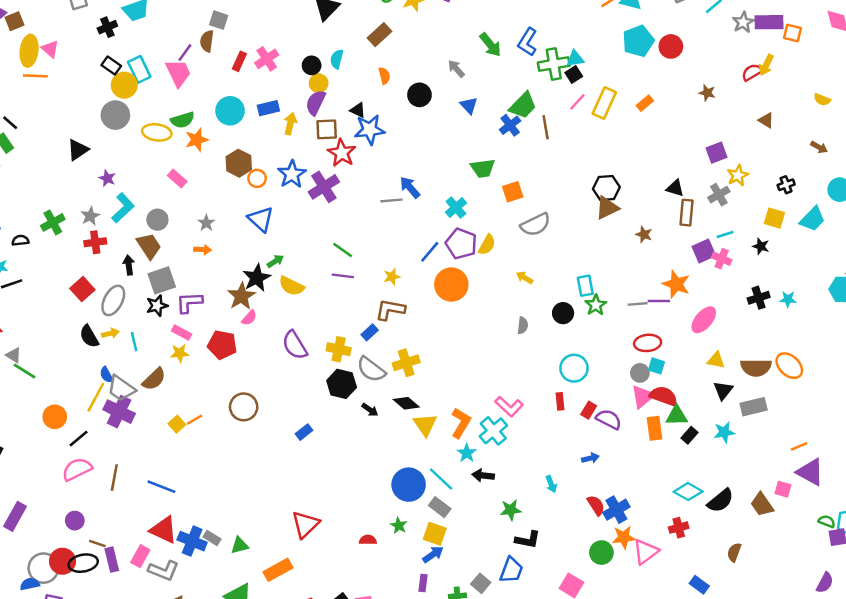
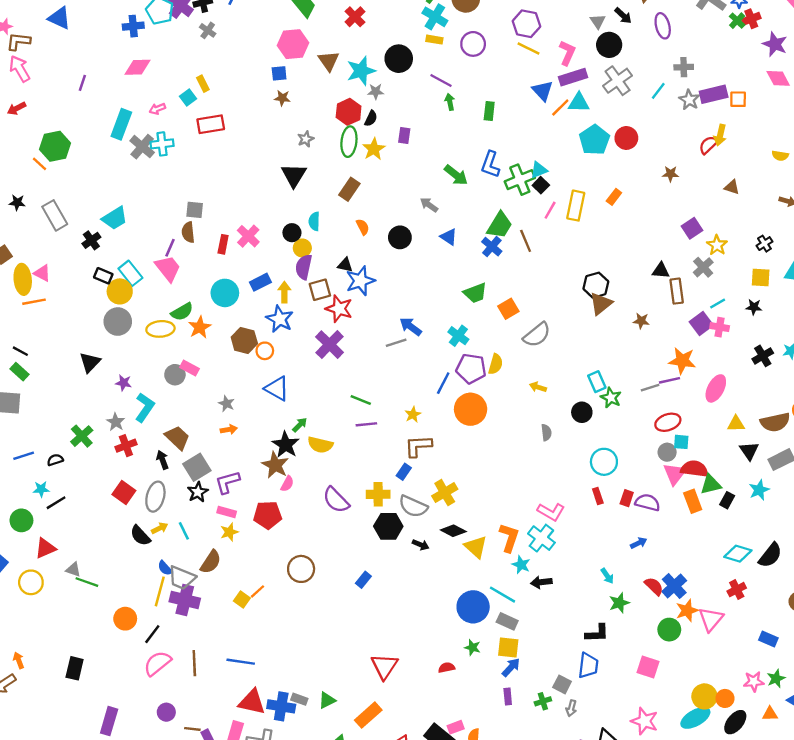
blue star: (292, 174) -> (280, 319), moved
gray circle: (157, 220) -> (175, 375), moved
green star: (511, 510) -> (619, 603), moved

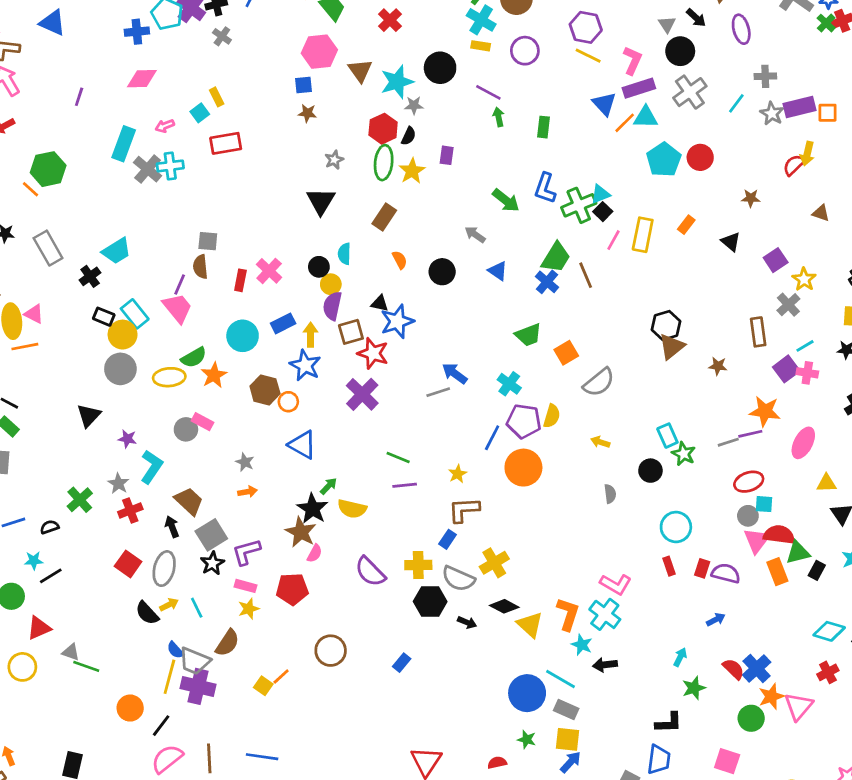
black triangle: (661, 271) -> (731, 242), moved, turned 36
cyan arrow: (607, 576) -> (680, 657), turned -119

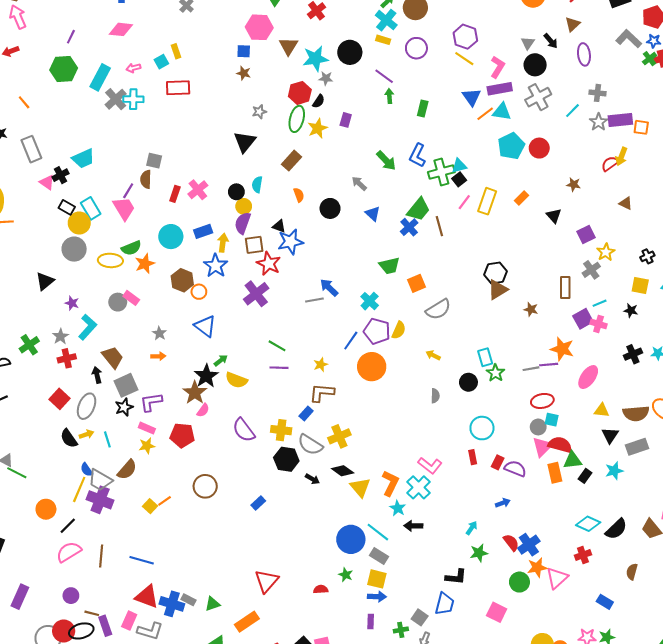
green hexagon: (48, 169) -> (64, 69), moved
pink triangle: (34, 314) -> (47, 182), moved
blue arrow: (571, 762) -> (377, 597), turned 42

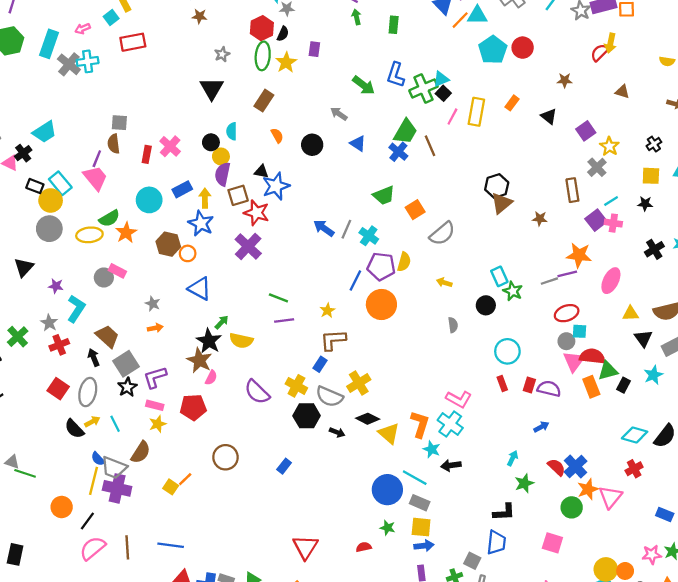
gray line: (314, 300) -> (346, 229), moved, turned -48
yellow cross: (281, 430) -> (296, 386), turned 30

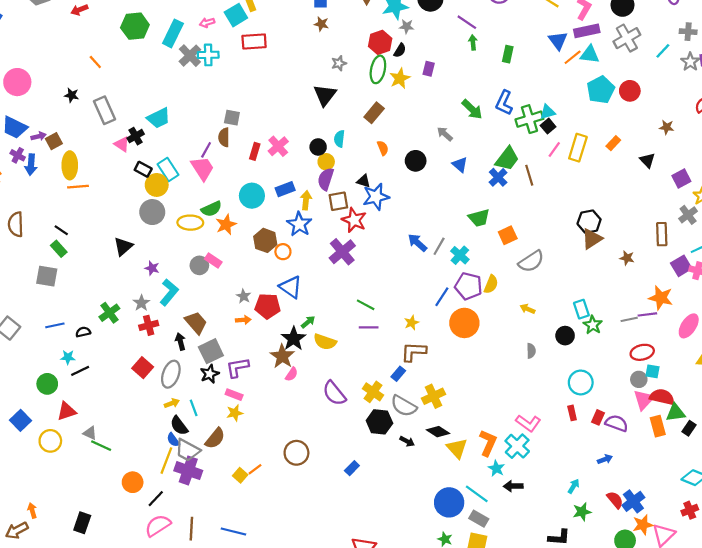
cyan square: (111, 17) -> (236, 15), size x1.5
red pentagon: (193, 407) -> (268, 306), moved
black semicircle: (74, 429) -> (179, 426), moved

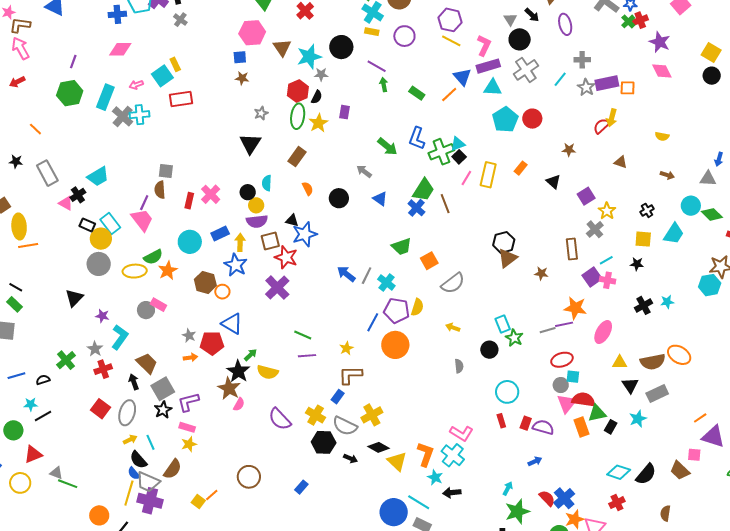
green rectangle: (508, 54) -> (417, 93), turned -63
orange line: (573, 57) -> (449, 94), moved
purple semicircle: (326, 179) -> (257, 221), turned -110
green star: (582, 512) -> (517, 512), size x1.4

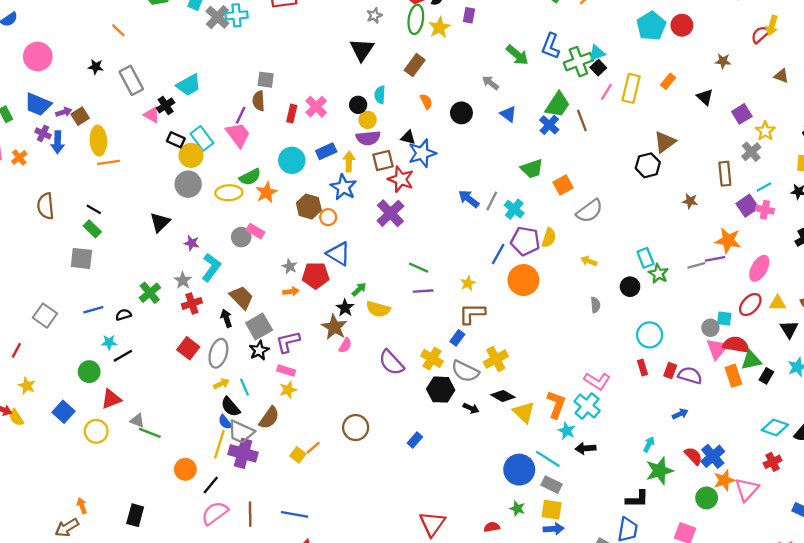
brown triangle: (507, 258) -> (665, 142), moved
red ellipse: (562, 360) -> (750, 305), moved, turned -30
black star: (238, 371) -> (345, 308), size x0.7

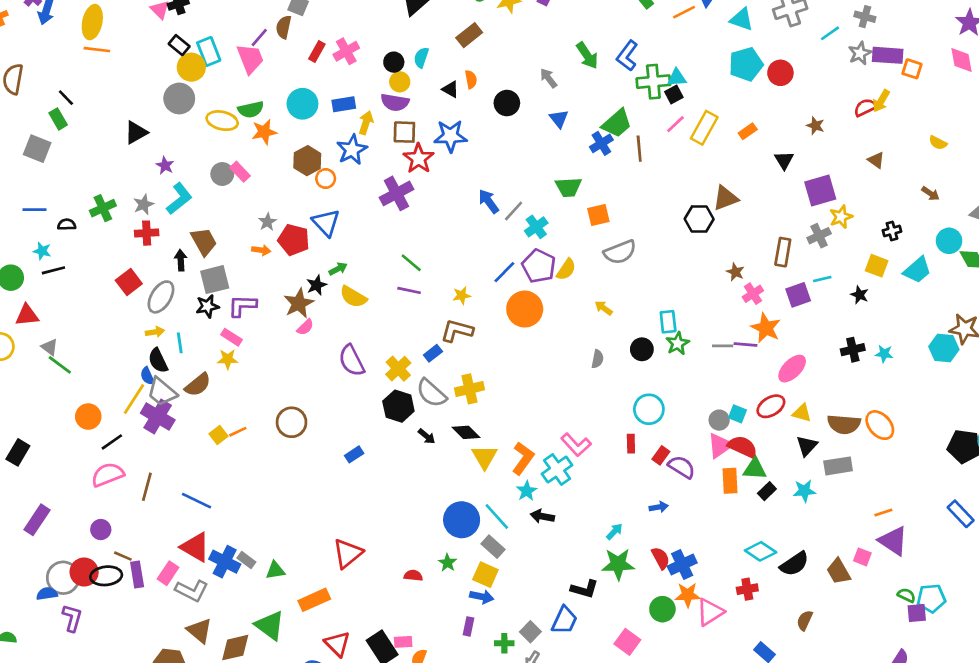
purple square: (742, 114) -> (820, 191), size x1.4
black triangle: (408, 138) -> (451, 89), moved
pink cross: (765, 210) -> (753, 294), moved, turned 30

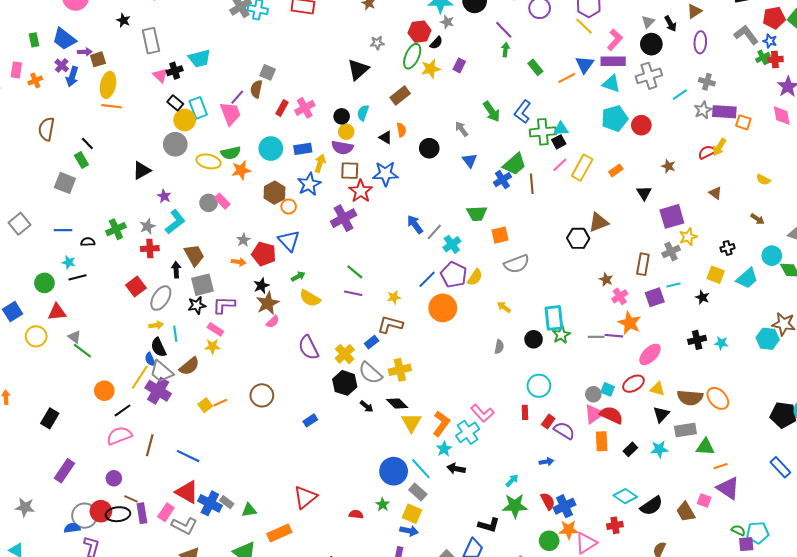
black star: (317, 285) -> (261, 286), moved
cyan rectangle: (668, 322) -> (554, 318), size x1.4
green triangle: (755, 469) -> (705, 447), moved

